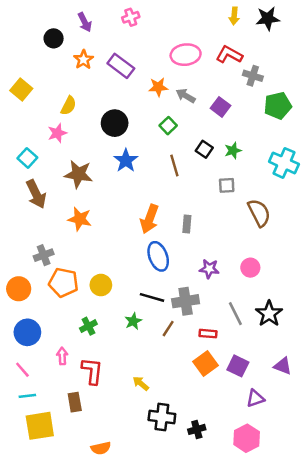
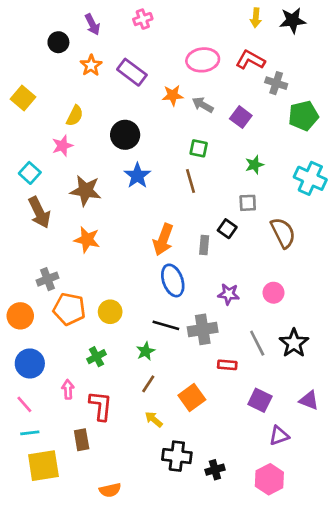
green square: (168, 126) -> (199, 148), moved, turned -35
black square: (204, 149) -> (227, 229), moved
brown line: (168, 329) -> (148, 384), moved
orange square: (206, 363) -> (192, 398), moved

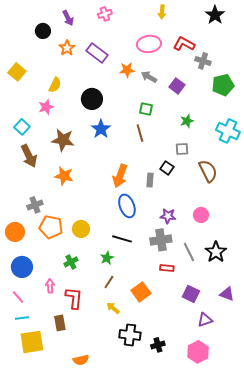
yellow arrow: (256, 18) -> (162, 12), moved
black star: (293, 20) -> (215, 15), turned -30
gray cross: (203, 329) -> (161, 240), moved

